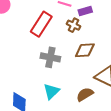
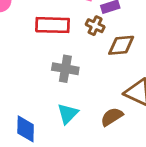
red rectangle: (41, 24) -> (53, 25), turned 60
brown diamond: (85, 50) -> (121, 45), moved

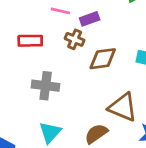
red rectangle: (53, 25) -> (30, 41), size x0.7

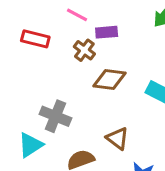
gray cross: (46, 86) -> (55, 116), moved
brown triangle: (123, 107) -> (117, 138), size x0.7

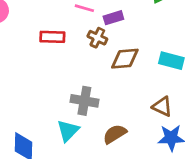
brown triangle: (117, 138) -> (162, 107), moved

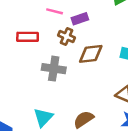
gray cross: (84, 101) -> (54, 69), moved

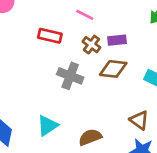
purple rectangle: (80, 19) -> (117, 40), moved

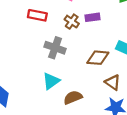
brown diamond: (113, 69) -> (98, 58), moved
cyan triangle: (47, 126) -> (51, 81), moved

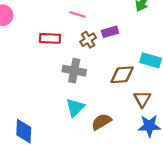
brown cross: (72, 22) -> (88, 40), turned 32
brown triangle: (113, 82) -> (142, 99), turned 35

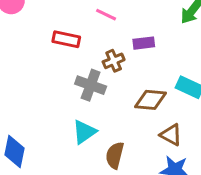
brown cross: (88, 40) -> (114, 61), moved
brown triangle: (142, 99) -> (171, 135), turned -42
brown semicircle: (101, 122) -> (115, 155), turned -54

